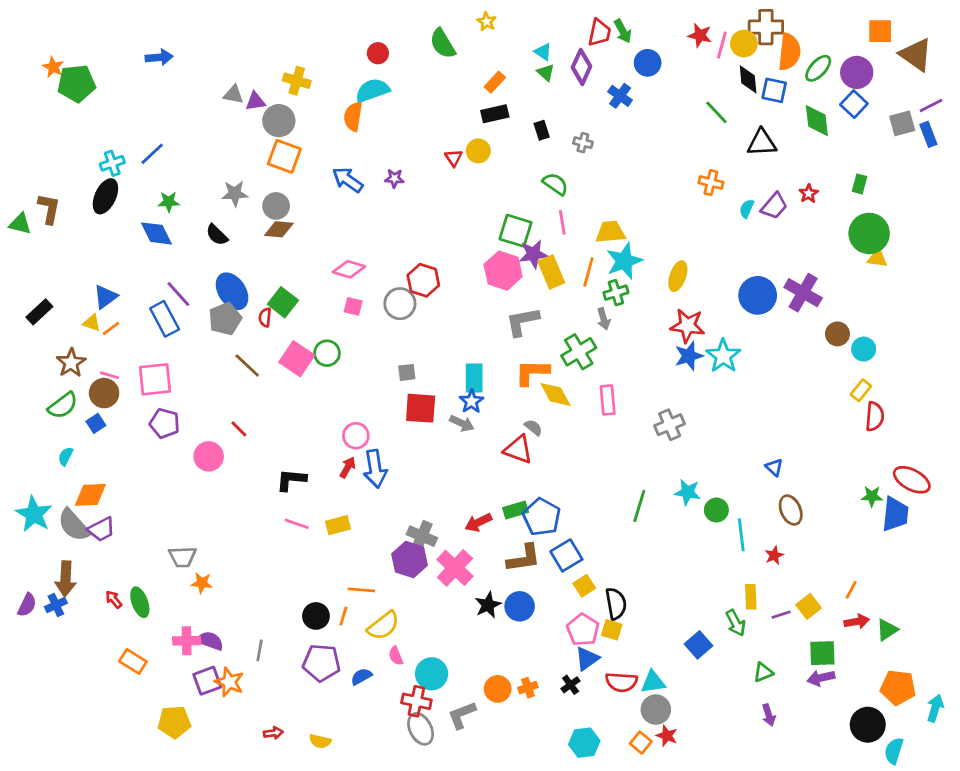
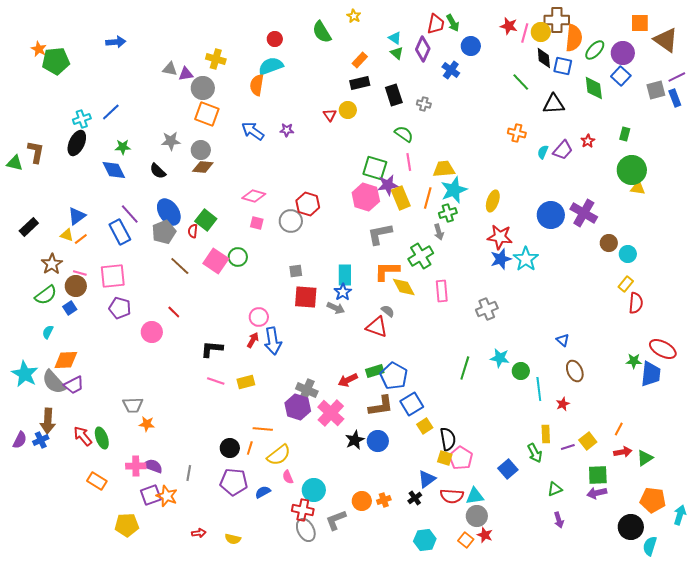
black rectangle: (542, 130) -> (394, 95), size x1.5
red arrow: (114, 599) -> (83, 436), size x1.5
pink pentagon: (583, 630) -> (461, 458), moved

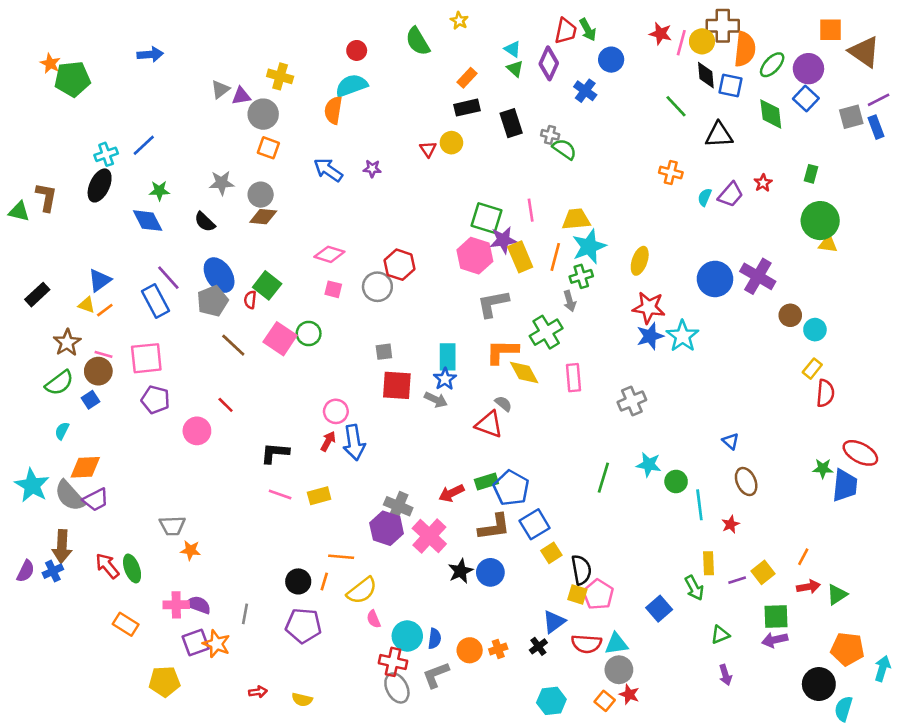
gray triangle: (170, 69) -> (220, 89), turned -49
orange square: (207, 114) -> (268, 148), size x0.7
green semicircle: (404, 134) -> (564, 149), moved
blue semicircle: (263, 492) -> (435, 639), moved, turned 126

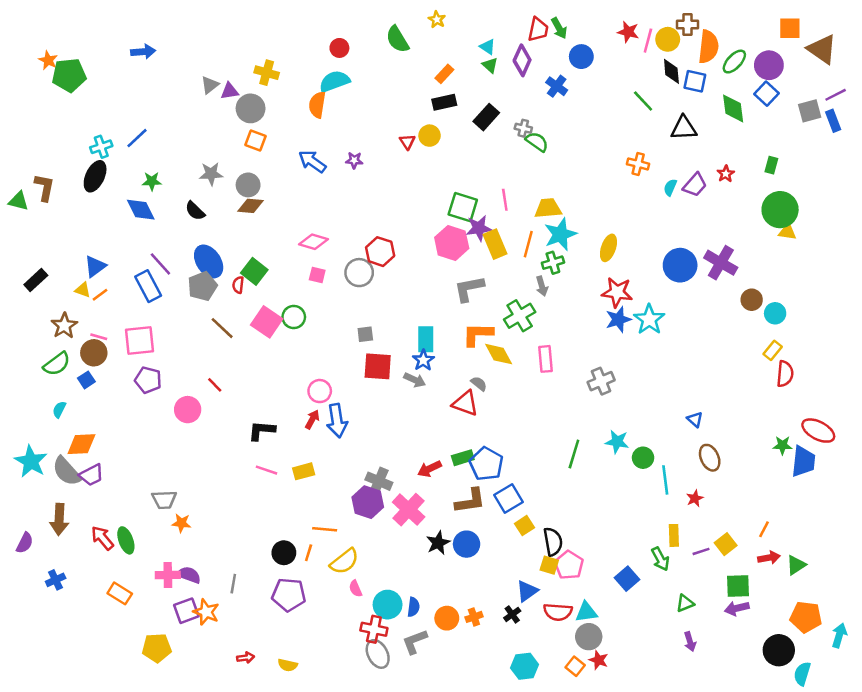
brown cross: (723, 26) -> (687, 24), size x0.7
black rectangle: (511, 123) -> (486, 117), turned 60
blue cross: (53, 571) -> (56, 580), moved

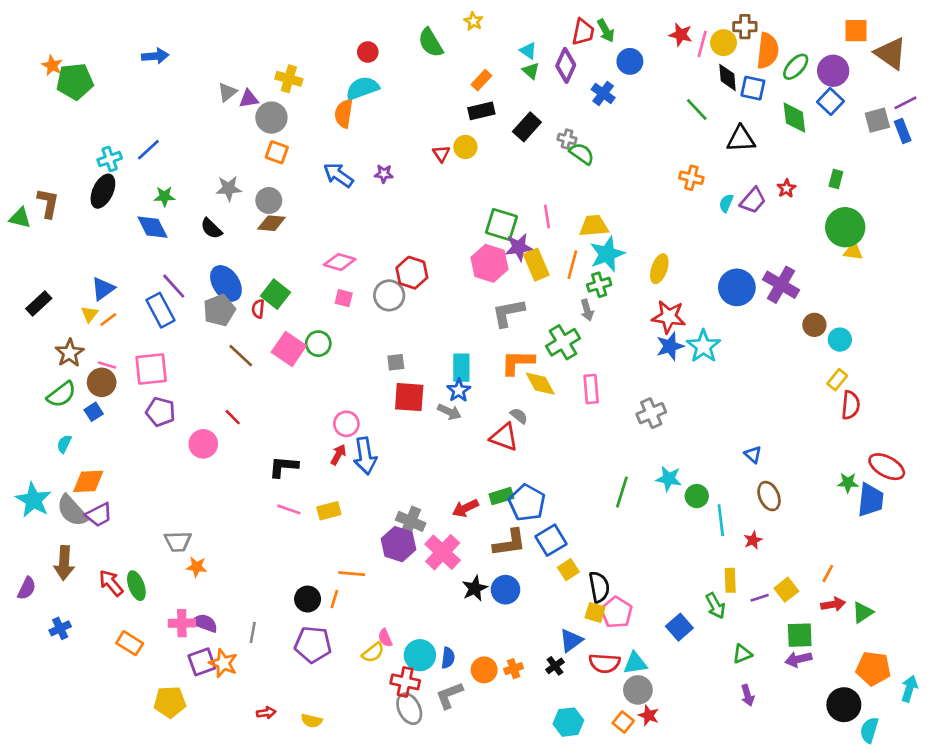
yellow triangle: (83, 290) -> (90, 314), turned 49
yellow semicircle: (344, 561) -> (373, 653), moved, size x0.7

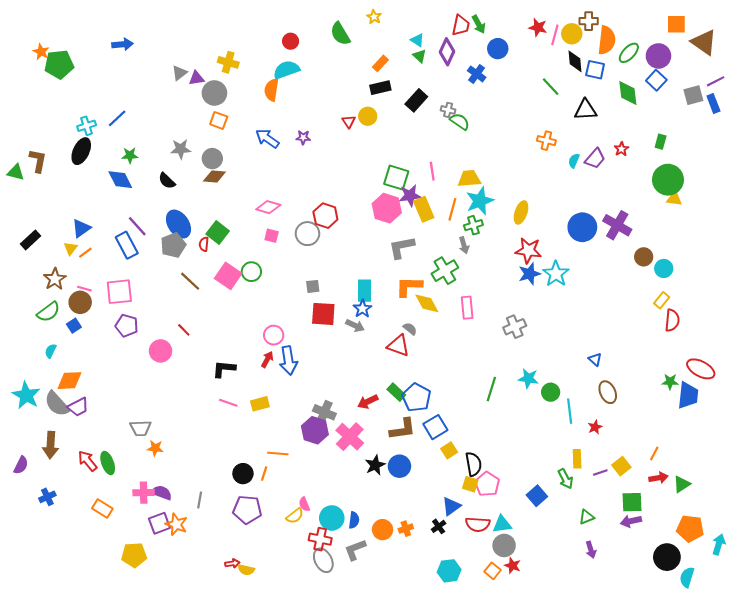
green rectangle: (501, 496) -> (396, 392), turned 60
red arrow: (266, 713) -> (232, 563), moved

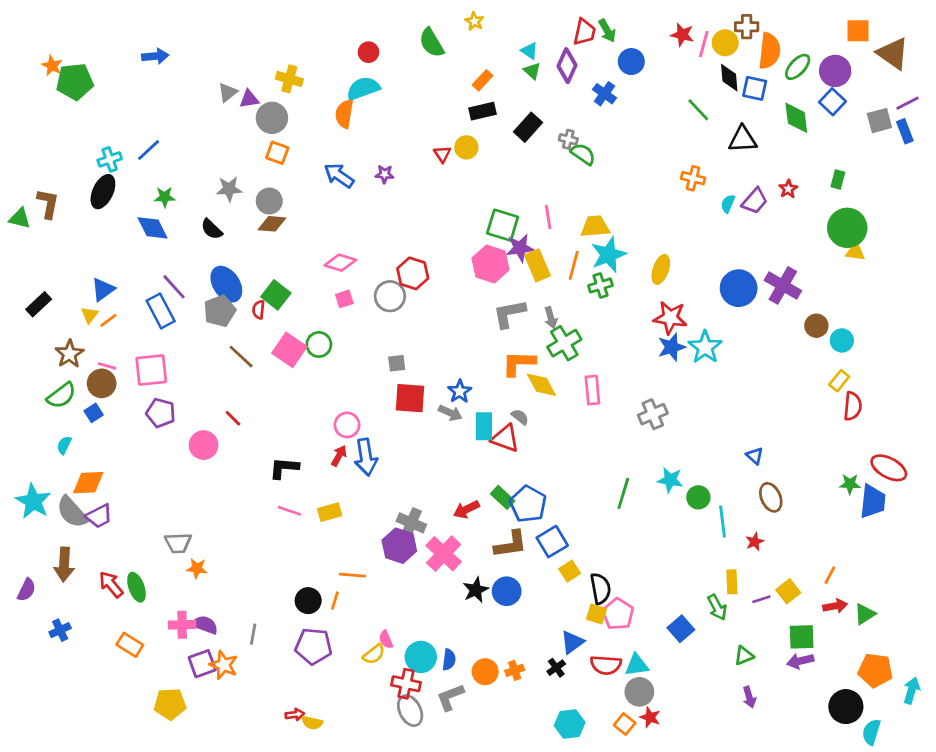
pink square: (272, 236) -> (344, 299), turned -32
gray arrow: (464, 245) -> (551, 318), moved
cyan rectangle: (365, 291) -> (484, 426), moved

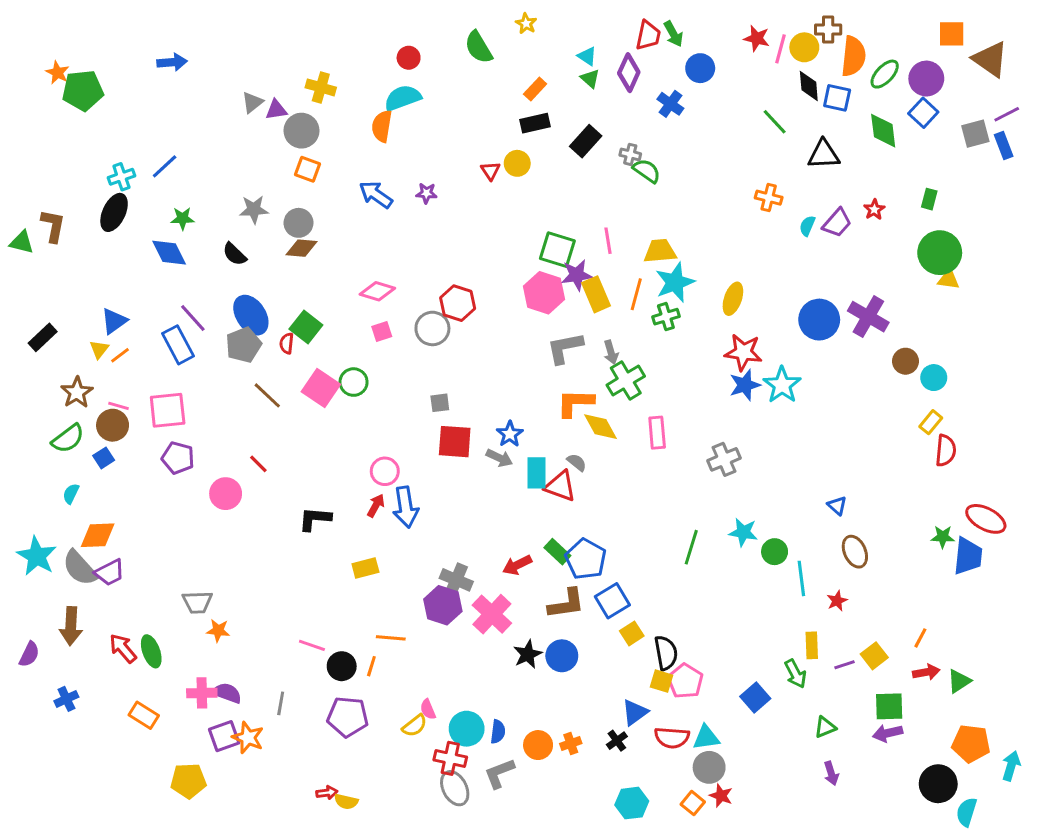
pink line: (289, 511) -> (312, 645), moved

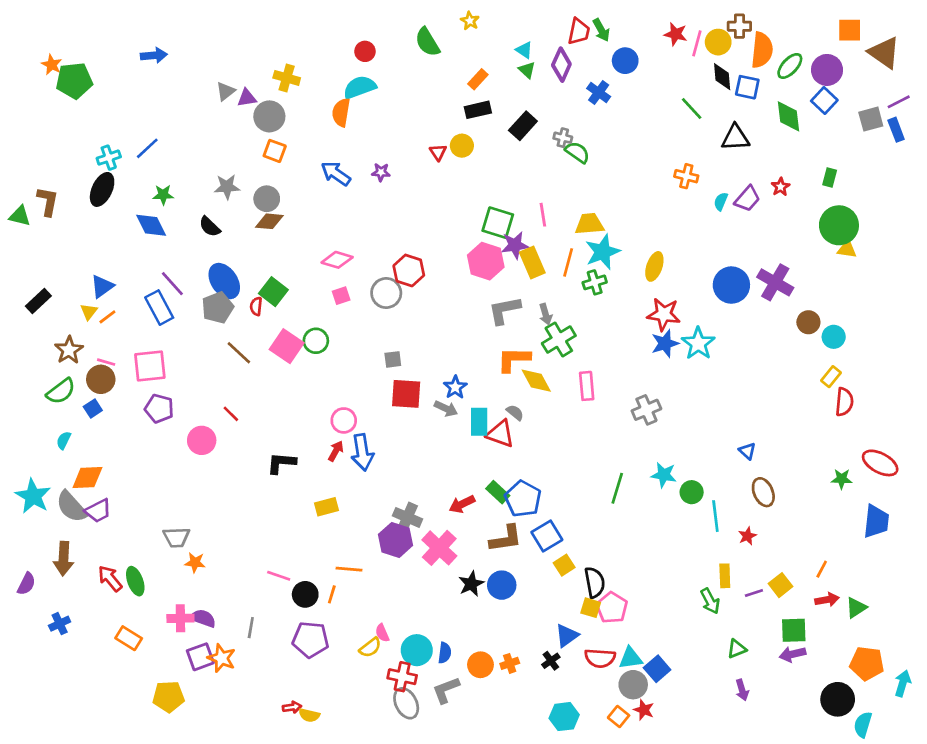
blue trapezoid: (968, 556) -> (876, 521), moved
blue square: (755, 697) -> (657, 669), moved

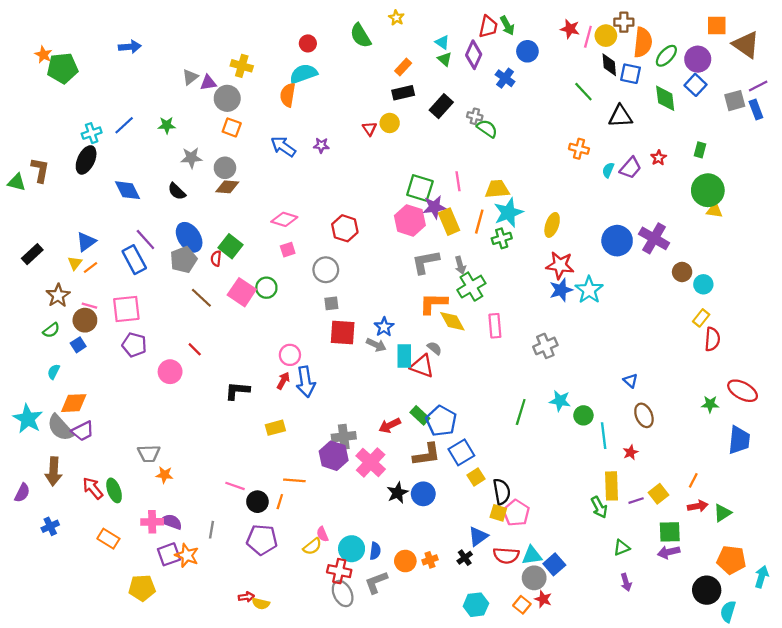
green star: (163, 195) -> (167, 125), moved
gray circle: (386, 293) -> (326, 270), moved
green semicircle: (61, 391) -> (51, 330), size x0.7
gray cross: (407, 517) -> (344, 437), turned -30
yellow rectangle: (725, 576) -> (611, 486), size x1.4

